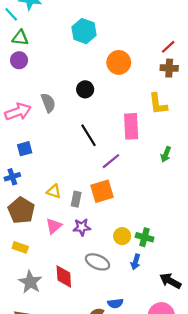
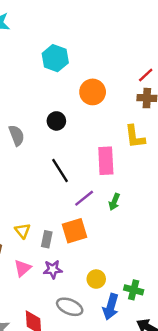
green arrow: (166, 154) -> (114, 202), moved
yellow triangle: (54, 191) -> (23, 231), turned 32
green cross: (145, 237) -> (134, 290), moved
blue arrow: (136, 262) -> (111, 307), size x1.5

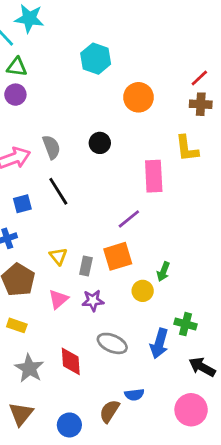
black circle: (56, 121) -> (100, 143), moved
black line: (60, 170) -> (58, 191), moved
green arrow: (114, 202) -> (163, 272), moved
yellow circle: (96, 279) -> (143, 291), moved

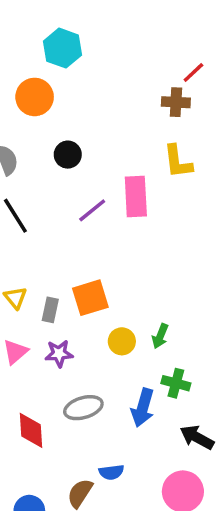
orange circle: (138, 97) -> (35, 97), moved
brown cross: (201, 104) -> (176, 102), moved
purple line: (129, 219) -> (92, 210), moved
green arrow: (163, 272) -> (160, 336), moved
gray ellipse: (112, 343) -> (83, 408), turned -40

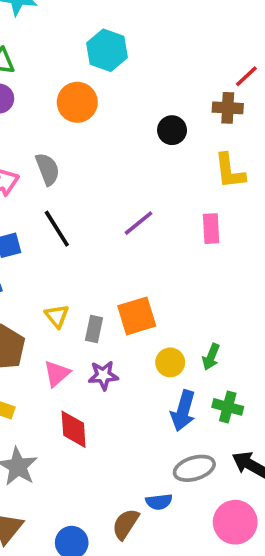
black circle: (68, 155) -> (172, 130), moved
pink rectangle: (136, 196) -> (211, 229), moved, size x0.7
gray ellipse: (83, 408) -> (194, 468), moved
blue arrow: (143, 408) -> (183, 411), moved
red diamond: (31, 430) -> (74, 429), moved

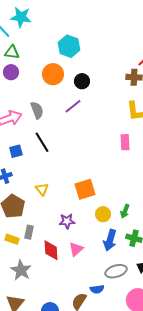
black circle: (172, 130) -> (82, 81), moved
purple line: (139, 223) -> (73, 106), moved
gray rectangle: (94, 329) -> (29, 232), moved
pink triangle: (57, 374) -> (76, 249), moved

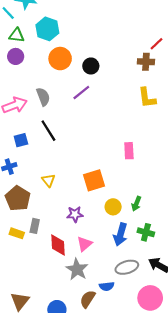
cyan hexagon: (69, 46) -> (47, 29), moved
pink rectangle: (125, 142) -> (129, 151), moved
gray star: (21, 270) -> (77, 269), moved

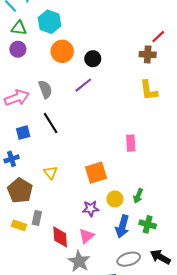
purple star: (75, 214) -> (91, 208), moved

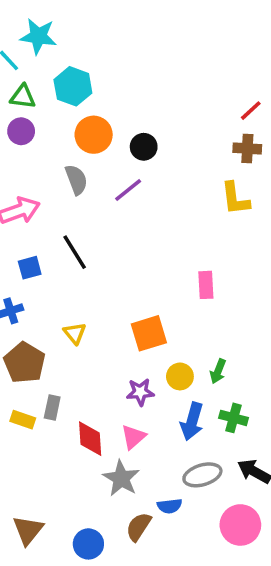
brown cross: (148, 54) -> (247, 149), moved
gray semicircle: (45, 89) -> (76, 180), moved

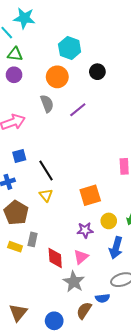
cyan hexagon: (73, 86) -> (70, 48), moved
black circle: (144, 147) -> (97, 72), moved
black line: (75, 252) -> (46, 171), moved

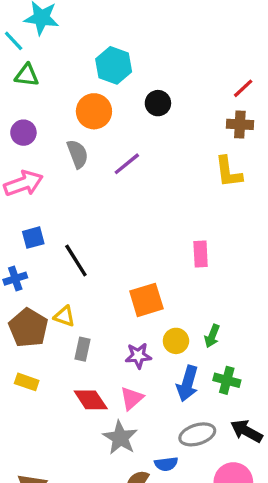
purple circle: (14, 75) -> (23, 133), moved
yellow triangle: (46, 195) -> (64, 316), moved, turned -32
gray rectangle: (33, 239) -> (82, 349), moved
red diamond: (55, 258) -> (91, 400), turned -30

